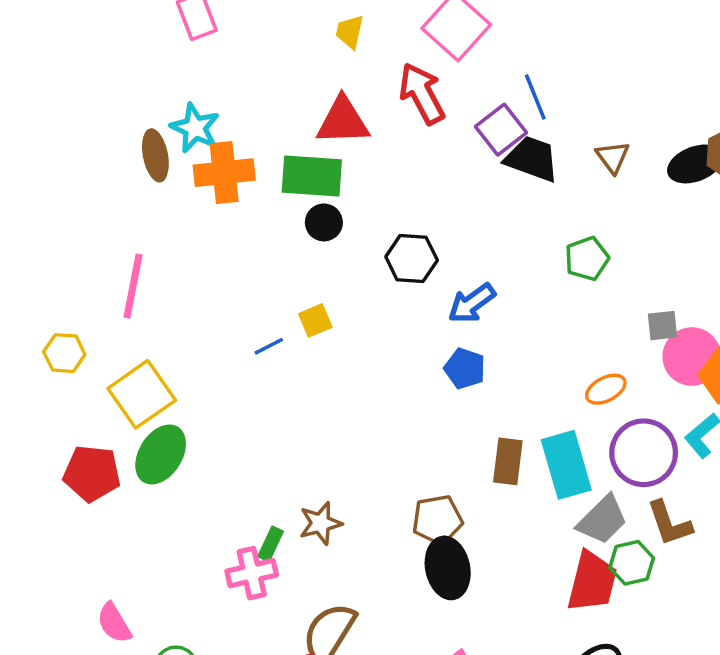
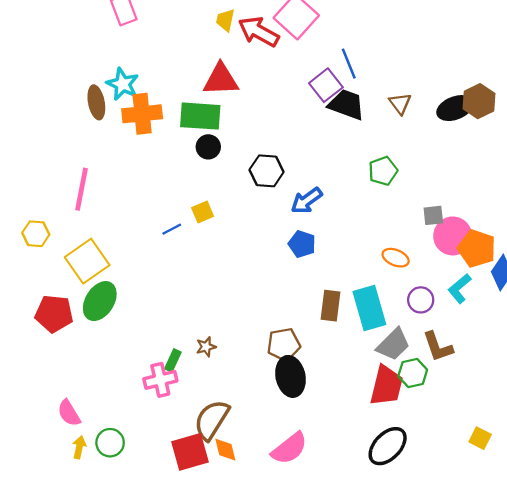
red arrow: (422, 94) -> (259, 32), moved, turned -33
orange ellipse: (606, 389) -> (396, 258), turned 50
purple circle: (644, 453) -> (421, 300), size x0.6
brown star: (320, 523) -> (206, 347), size x0.7

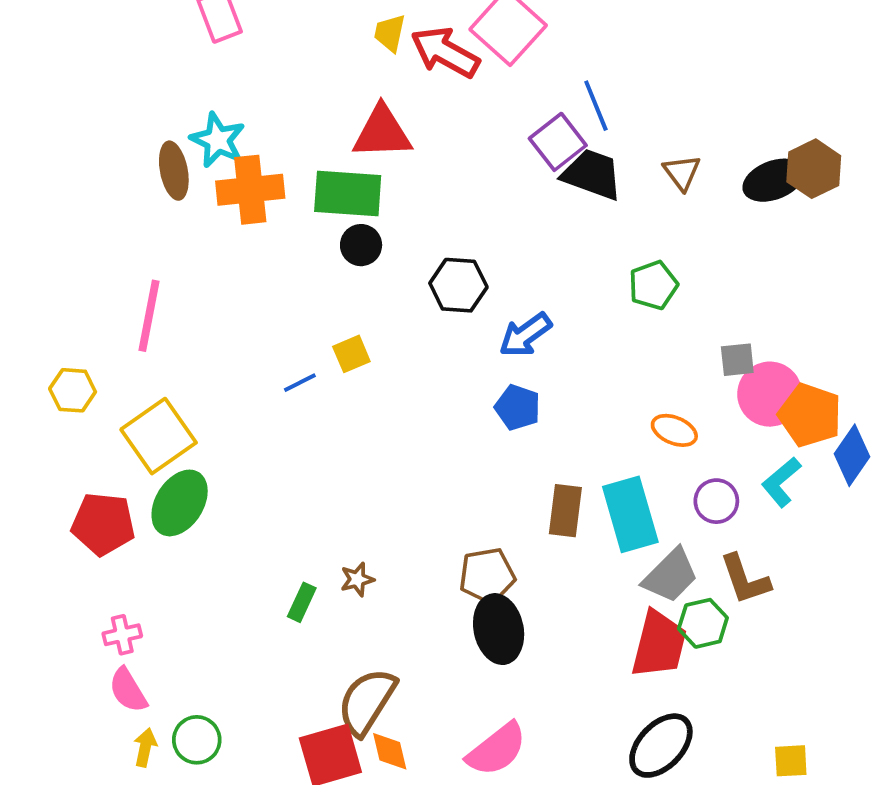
pink cross: (160, 380) -> (122, 635), moved, size x0.7
yellow square: (480, 438) -> (791, 761), moved, turned -30

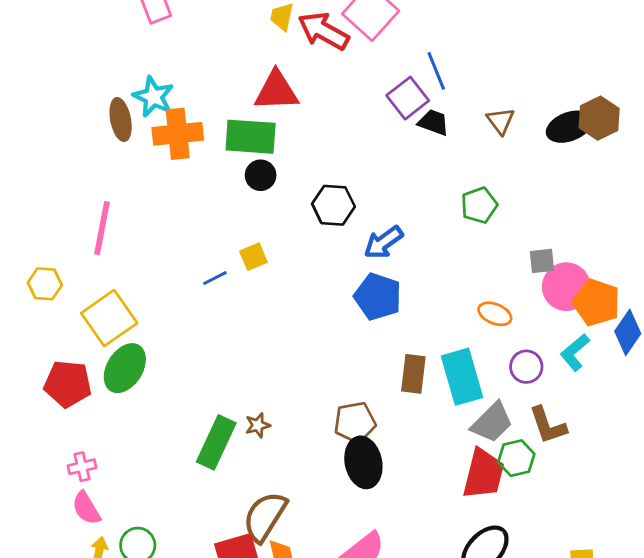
black trapezoid: (592, 174) -> (433, 122), size x0.7
blue pentagon: (518, 407) -> (378, 297), size x1.4
green rectangle: (302, 602) -> (216, 442), size x1.8

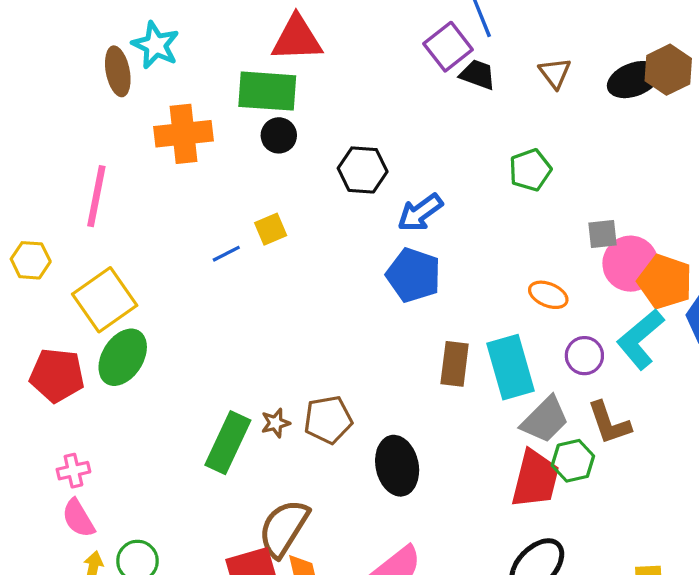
orange cross: (178, 134) -> (183, 134), moved
cyan L-shape: (575, 352) -> (640, 339), size x1.4
brown pentagon: (355, 422) -> (328, 420), moved

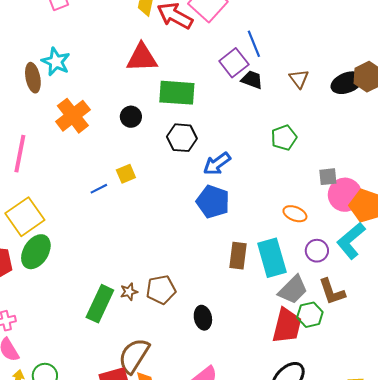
green rectangle: (267, 91) -> (177, 93), moved
orange cross: (183, 134) -> (73, 116), turned -32
black ellipse: (397, 466) -> (203, 318), size x0.7

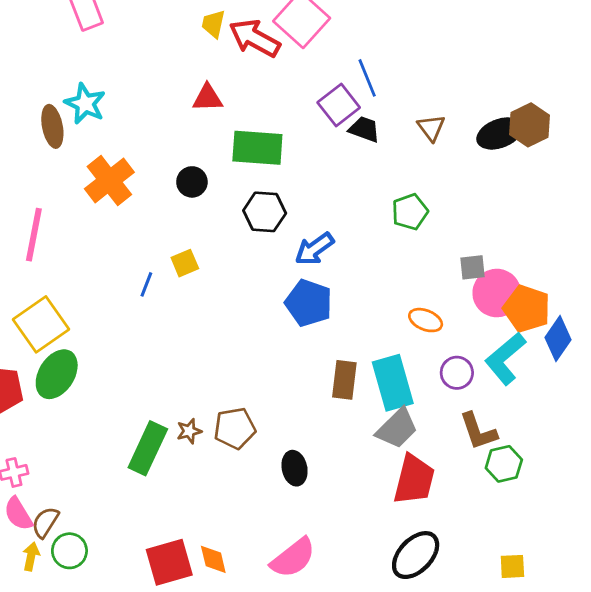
red triangle: (142, 58) -> (208, 98), size x0.7
blue line: (99, 189) -> (146, 284), turned -42
gray trapezoid: (293, 290) -> (397, 428), moved
green hexagon: (310, 315) -> (504, 464), moved
brown semicircle: (134, 356) -> (45, 522), moved, size x0.6

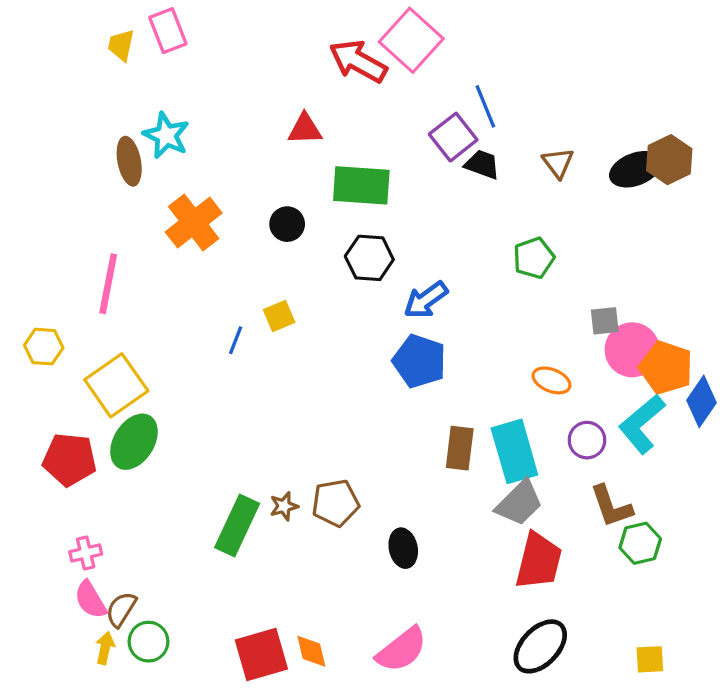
yellow trapezoid: (213, 24) -> (121, 45), moved

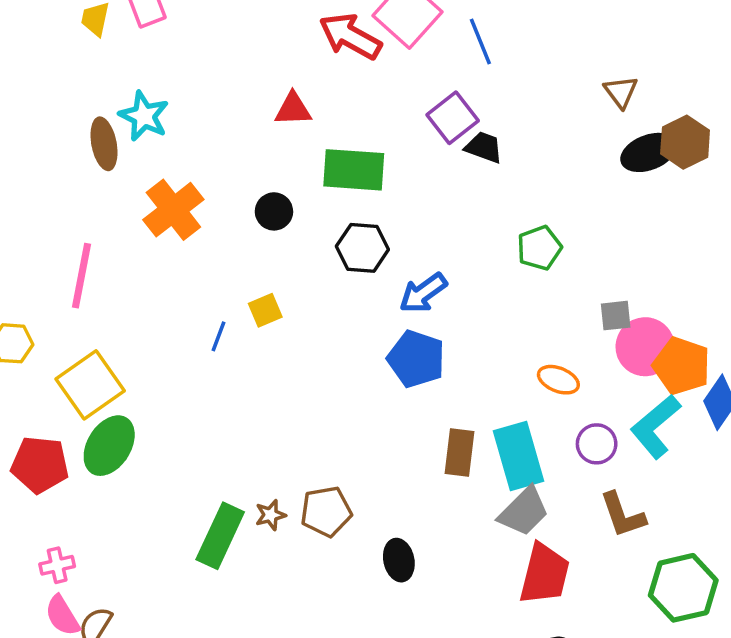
blue line: (485, 106) -> (480, 41), moved
brown triangle: (558, 163) -> (621, 92), moved
green hexagon: (640, 543) -> (683, 588), moved, size x1.5

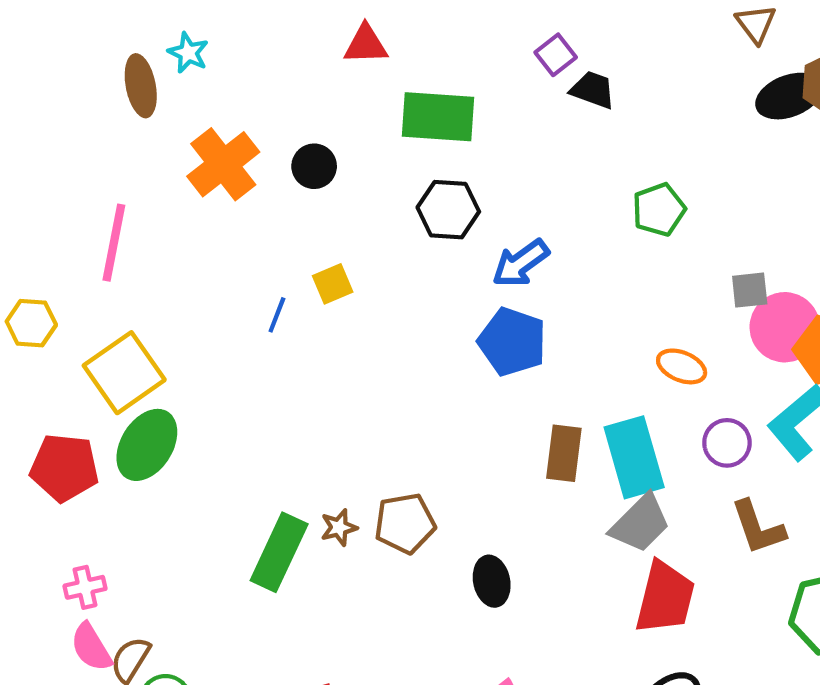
cyan star: (144, 116) -> (188, 53), size x0.7
purple square: (453, 118) -> (556, 55), size x0.7
black circle: (274, 211) -> (314, 166), moved

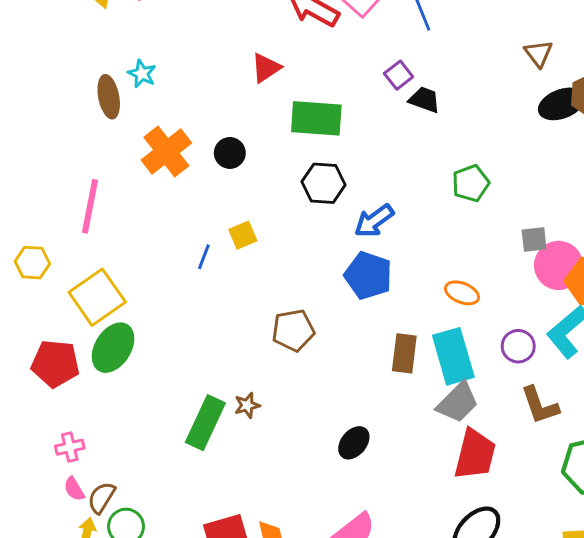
red triangle: (366, 44) -> (266, 68), turned -32
orange ellipse: (682, 366) -> (462, 293), moved
brown pentagon: (405, 523) -> (293, 330), moved
black ellipse: (492, 581) -> (354, 443), turned 52
pink semicircle: (91, 647) -> (74, 489), size x0.7

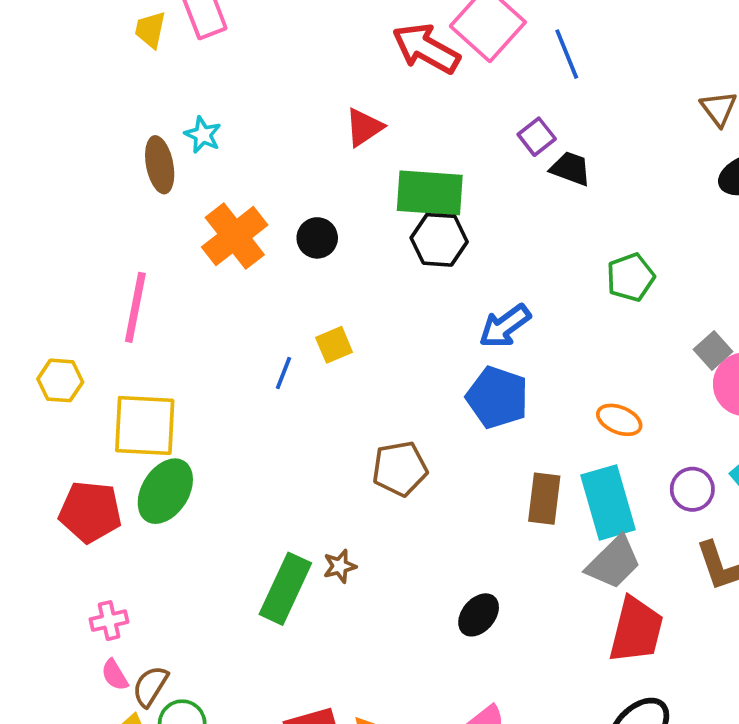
black hexagon: (324, 183) -> (439, 240), moved
gray square: (534, 239) -> (713, 350), turned -36
yellow square: (97, 297) -> (145, 425), turned 38

